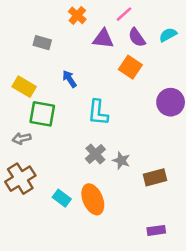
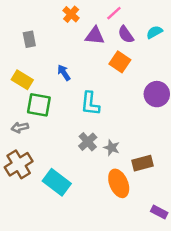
gray rectangle: (42, 43) -> (29, 39), moved, turned 63
cyan rectangle: (62, 198) -> (57, 182), size x1.6
orange ellipse: (93, 199) -> (119, 183), moved
purple rectangle: (156, 230) -> (159, 212), moved, turned 35

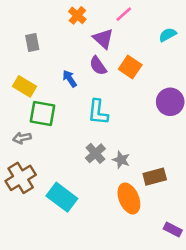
purple semicircle: (126, 34) -> (98, 66), moved
purple triangle: (95, 36) -> (103, 39), turned 36

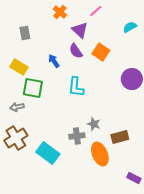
gray cross: (95, 153) -> (77, 136), moved, turned 35

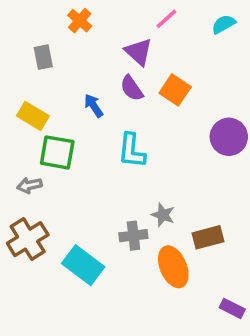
orange cross: (60, 12) -> (80, 21), moved
cyan semicircle: (130, 27) -> (224, 24), moved

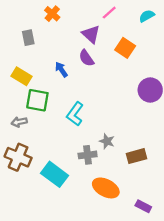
orange square: (175, 90) -> (125, 48), moved
cyan L-shape: (132, 151) -> (75, 114), moved, turned 30
brown cross: (28, 239) -> (18, 157), turned -35
orange ellipse: (173, 267) -> (106, 188), moved, turned -40
purple rectangle: (232, 308) -> (143, 206), moved

